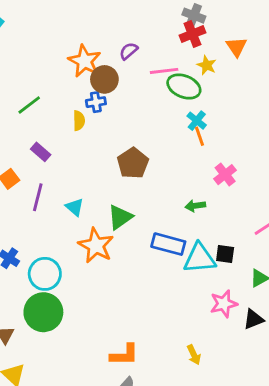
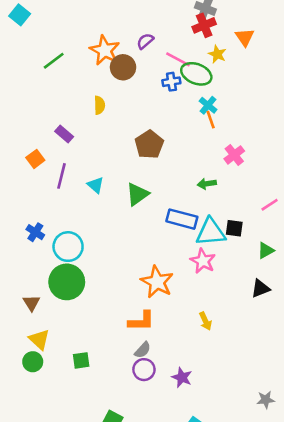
pink line: (164, 71) -> (178, 59), turned 35
blue cross: (96, 102) -> (171, 82), moved
green line: (29, 105) -> (54, 61), moved
orange star: (96, 245) -> (157, 282), moved
pink star: (224, 304) -> (203, 261), moved, turned -30

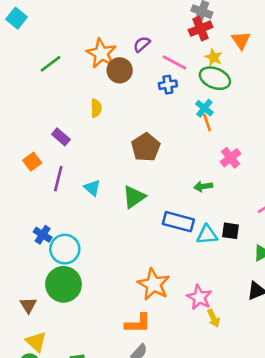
green ellipse: (196, 74) -> (215, 78), moved
blue cross: (35, 232) -> (43, 235), moved
cyan triangle: (211, 232) -> (207, 235), size x0.7
pink star: (203, 261) -> (199, 297), moved
yellow arrow: (205, 321) -> (214, 318), moved

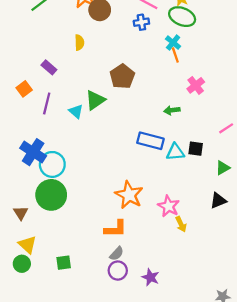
green triangle: (134, 197) -> (95, 100), moved
blue cross: (43, 235) -> (33, 152), size x1.6

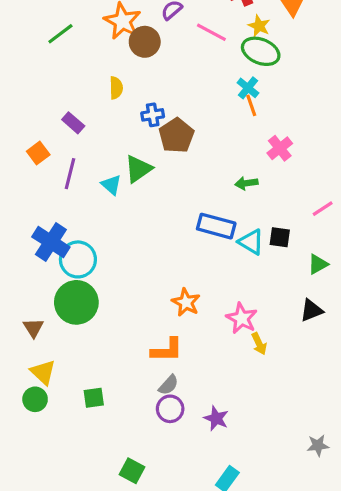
blue cross: (141, 22) -> (153, 115), moved
cyan triangle: (175, 152) -> (251, 242), turned 36
orange star: (129, 195) -> (186, 302), size x0.7

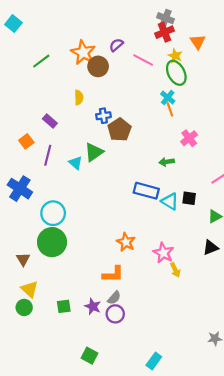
green ellipse: (261, 51) -> (176, 73), turned 40
blue cross: (51, 242) -> (20, 189), moved
purple star: (216, 418) -> (93, 306), moved

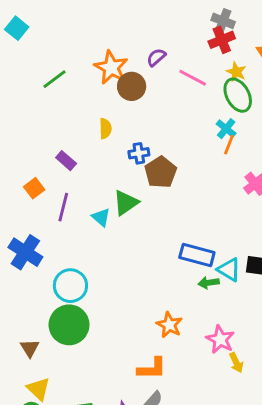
orange line: (170, 109) -> (229, 145), turned 40
green arrow: (167, 162) -> (209, 283), moved

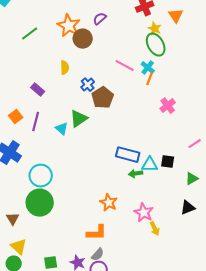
pink line: (193, 78) -> (125, 66), moved
blue cross: (139, 153) -> (88, 85), turned -32
orange square: (34, 188) -> (16, 117), moved
cyan triangle: (229, 270) -> (150, 165), turned -30

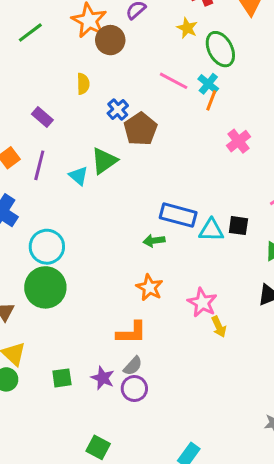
yellow star: (155, 29) -> (187, 28), moved
green arrow: (136, 174) -> (154, 241), moved

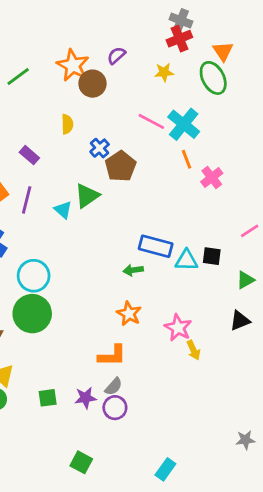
yellow star: (187, 28) -> (164, 72), turned -30
green ellipse: (220, 49) -> (213, 78), moved
cyan cross: (208, 84) -> (184, 124), size x1.6
orange line: (211, 100) -> (186, 159), moved, turned -42
purple star: (103, 378) -> (85, 398), turned -30

